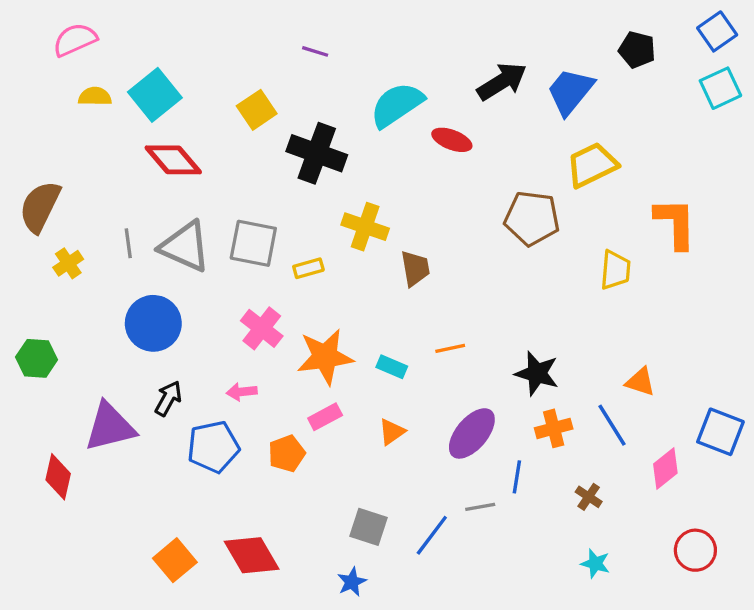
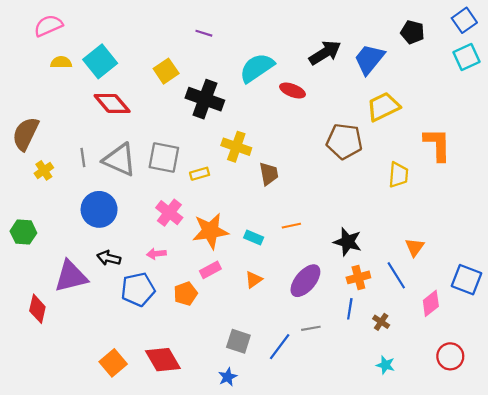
orange triangle: (640, 382) -> (415, 247), turned 48
black arrow: (168, 398) -> (109, 258), turned -105
blue line: (517, 477) -> (350, 309), moved

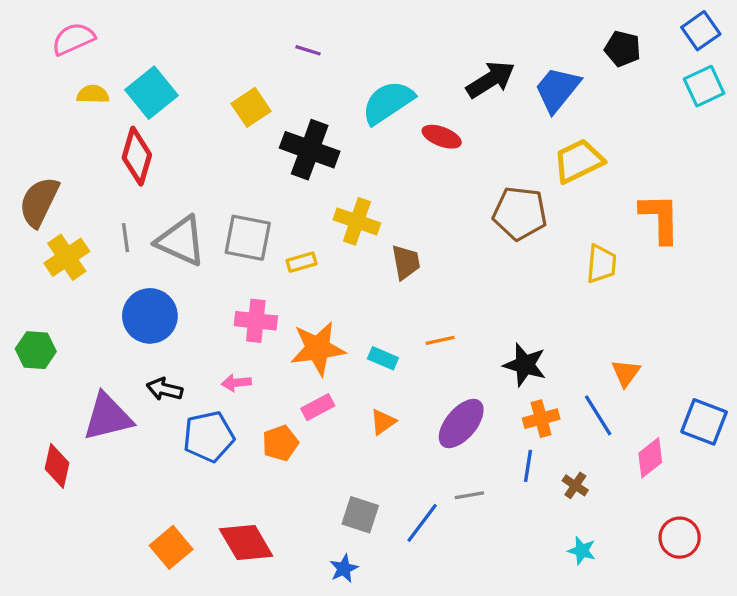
red diamond: (112, 103) -> (137, 156), moved, turned 57
yellow cross: (44, 170) -> (67, 257), size x1.5
pink cross: (169, 213) -> (256, 321), turned -32

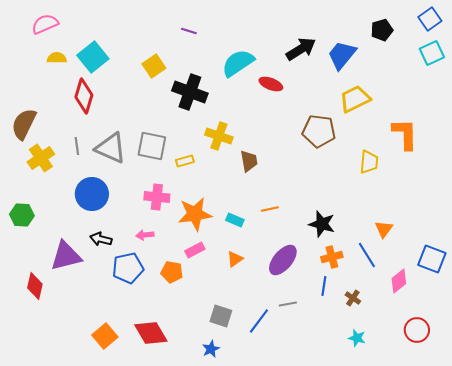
black pentagon: (623, 49) -> (382, 30), turned -30
orange pentagon: (280, 443) -> (172, 272), turned 30

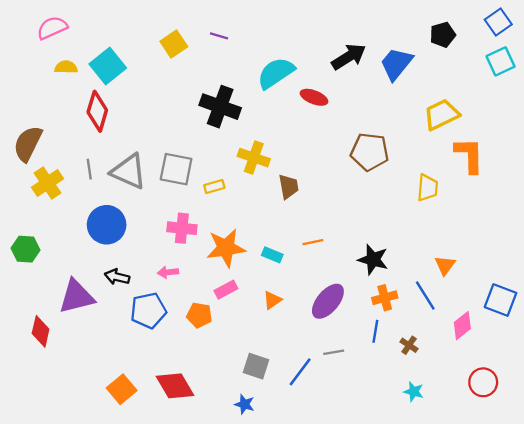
yellow square: (154, 66) -> (174, 44), moved
yellow trapezoid: (355, 99) -> (441, 115), moved
blue star: (211, 349) -> (244, 404), turned -30

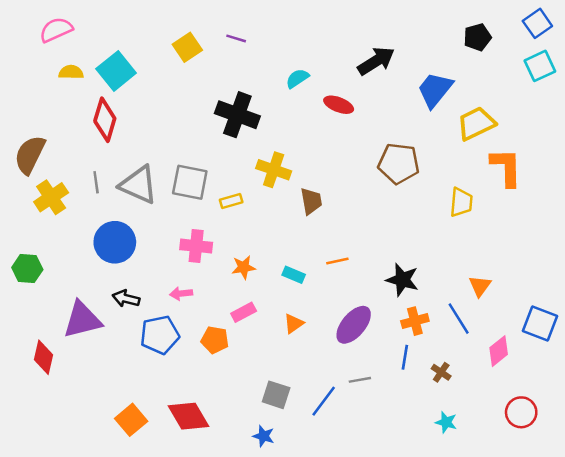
blue trapezoid: (396, 64) -> (435, 90), moved
cyan semicircle: (276, 73) -> (297, 78), size x0.6
orange star: (226, 248) -> (244, 267), size x0.6

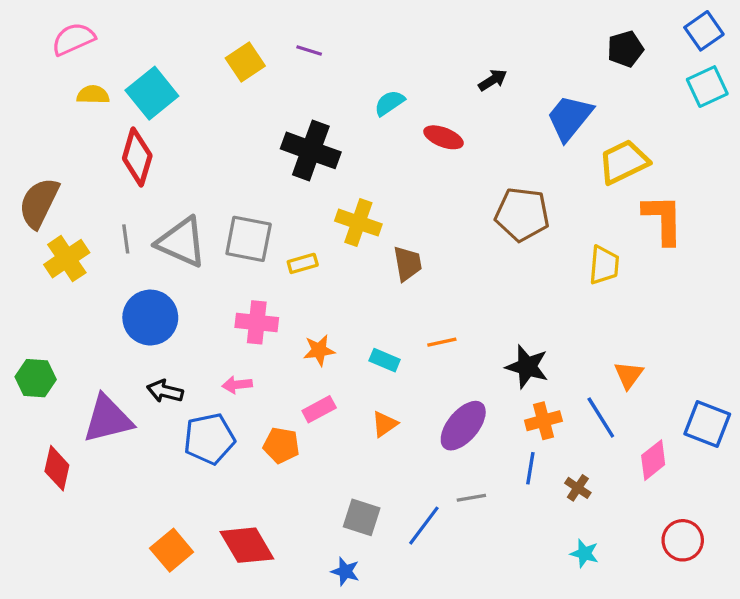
black arrow: (376, 61) -> (493, 80), size x0.6
green hexagon: (27, 269) -> (36, 378), moved

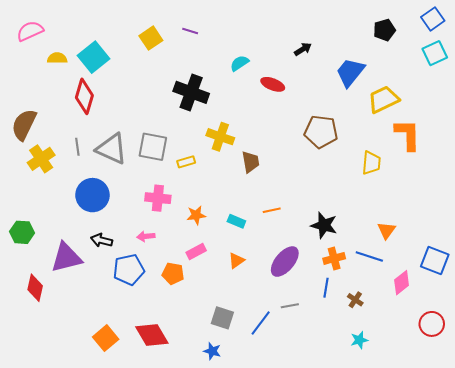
pink semicircle: (73, 39) -> (30, 31), moved
blue line: (601, 417) -> (369, 256), turned -40
red circle: (683, 540) -> (432, 324), moved
cyan star: (584, 553) -> (359, 340), turned -30

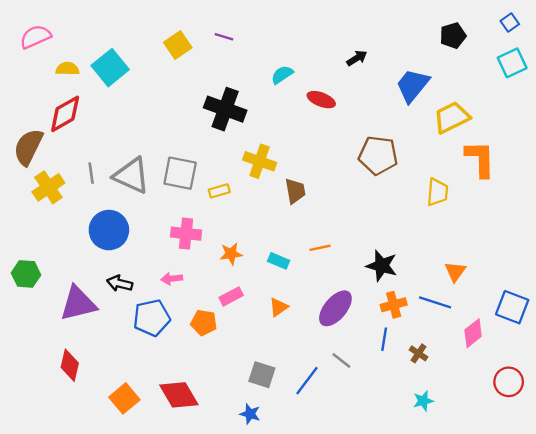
blue square: (433, 19) -> (510, 22), size x0.7
red diamond: (84, 96) -> (65, 114), moved, turned 44
red diamond: (35, 288) -> (70, 365), moved
gray line: (290, 306) -> (341, 361), turned 48

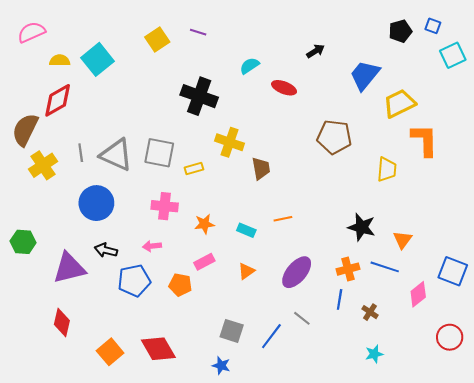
blue square: (510, 22) -> (433, 26), moved, turned -35
black star: (382, 266) -> (362, 227), moved

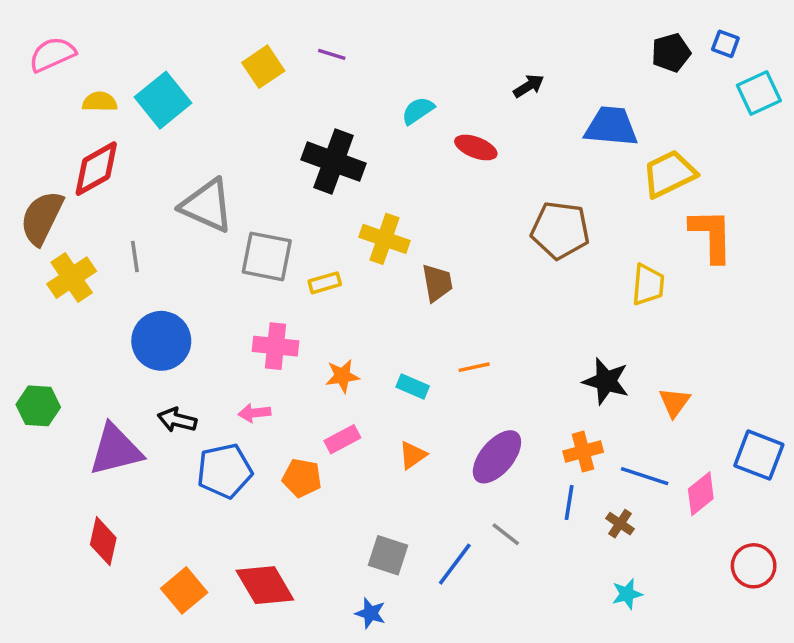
blue trapezoid: (365, 75) -> (611, 126), turned 56
gray triangle: (116, 155) -> (207, 205), moved
blue line: (385, 267) -> (645, 476), moved

